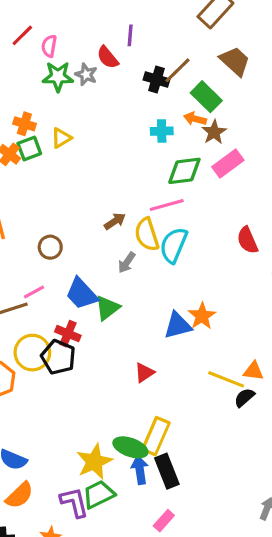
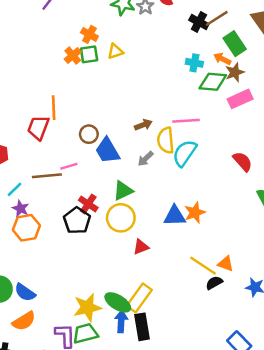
green diamond: (184, 171) -> (213, 82), moved
red semicircle: (247, 240) -> (243, 162), turned 150
blue trapezoid: (82, 294) -> (107, 151), moved
yellow circle: (32, 353) -> (121, 218), moved

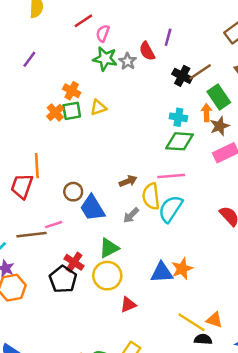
orange arrow: (222, 59) -> (206, 113), turned 63
green diamond: (213, 82) -> (180, 141), moved
black semicircle: (214, 283) -> (203, 339), turned 35

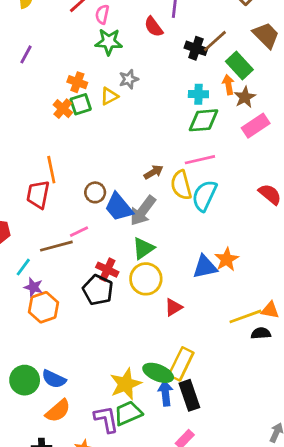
gray star: (128, 61) -> (129, 79), moved, turned 30
gray arrow: (131, 215) -> (143, 211), moved, size x1.6
yellow line: (191, 322) -> (245, 316), turned -44

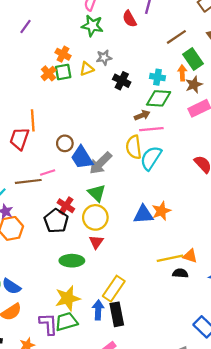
black cross: (196, 48) -> (122, 81), moved
brown arrow: (153, 172) -> (142, 115), moved
green triangle: (143, 248) -> (97, 193), turned -48
red triangle: (173, 307) -> (96, 242), moved, turned -32
green ellipse: (158, 373) -> (72, 261), moved, turned -30

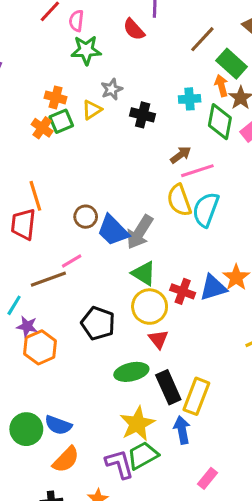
green diamond: (159, 98) -> (220, 122), moved, turned -70
red cross: (66, 206) -> (183, 291), moved
black rectangle: (117, 314) -> (168, 387), moved

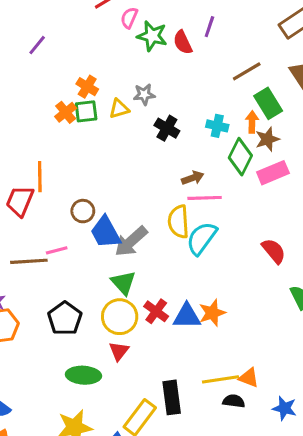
green star: (86, 50) -> (152, 36), moved
black rectangle: (168, 387) -> (172, 397), moved

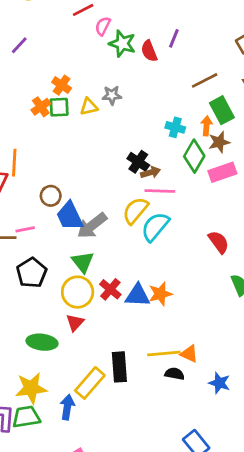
black cross: (167, 128) -> (138, 162), moved
yellow semicircle: (179, 222) -> (135, 211), turned 40
black pentagon: (65, 318) -> (32, 273), moved

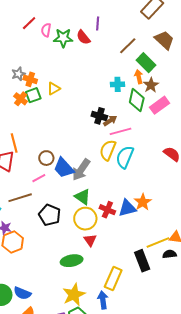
gray star: (112, 95) -> (18, 74), moved
pink line: (25, 229) -> (39, 178), moved
black rectangle: (119, 367) -> (142, 261), moved

